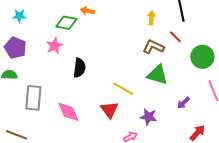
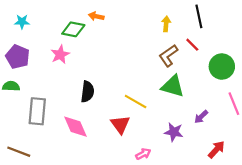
brown L-shape: (153, 47) -> (168, 56), turned -60
black semicircle: (79, 68) -> (88, 92), moved
purple star: (148, 117) -> (174, 132), moved

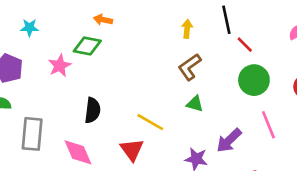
cyan star: (22, 22) -> (29, 28), moved
green diamond: (73, 29) -> (87, 46), moved
red line: (192, 45) -> (245, 45), moved
green triangle: (173, 86) -> (195, 104), size x0.6
purple arrow: (201, 117) -> (229, 140), size x1.5

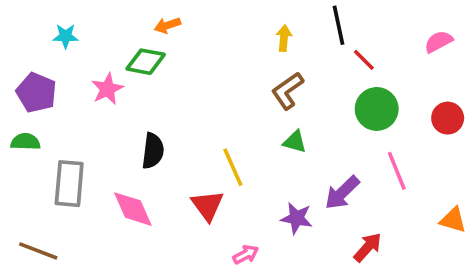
orange arrow: (103, 20) -> (167, 25), turned -30
yellow line: (150, 122) -> (233, 167), turned 36

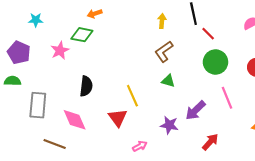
brown line: (38, 251) -> (55, 144), moved

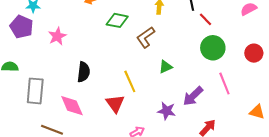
green diamond: (82, 35) -> (117, 20), moved
brown L-shape: (164, 51) -> (146, 37), moved
purple pentagon: (19, 53) -> (22, 27), moved
green triangle: (168, 81) -> (166, 67), turned -40

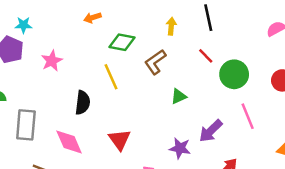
red line: (205, 19) -> (206, 56), moved
yellow line: (130, 81) -> (111, 77), moved

